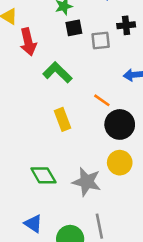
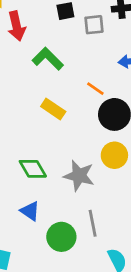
yellow rectangle: (62, 119) -> (53, 109), turned -35
blue triangle: (33, 224) -> (30, 211), moved

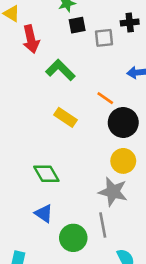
gray star: (79, 176) -> (113, 192), moved

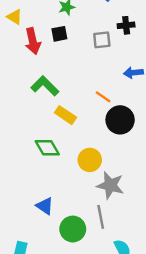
black square: (77, 25) -> (59, 34), moved
green L-shape: (60, 70) -> (45, 86), moved
yellow circle: (123, 161) -> (90, 160), moved
green diamond: (46, 174) -> (47, 148), moved

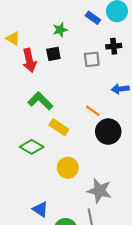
green diamond: (47, 148) -> (32, 147), moved, turned -30
yellow circle: (90, 160) -> (68, 168), moved

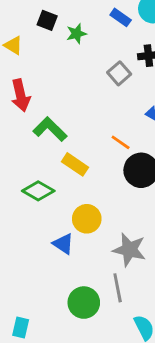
black square: (53, 54) -> (47, 20), moved, turned 32
gray square: (92, 59) -> (119, 73), turned -35
red arrow: (29, 60) -> (21, 95), moved
blue triangle: (40, 209) -> (63, 244), moved

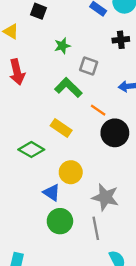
green star: (76, 34) -> (62, 46), moved
gray square: (119, 73) -> (89, 66), moved, turned -30
green L-shape: (50, 129) -> (68, 88), moved
green circle: (84, 303) -> (60, 221), moved

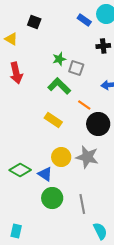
green star: (62, 46) -> (59, 59), moved
green diamond: (31, 150) -> (20, 170), moved
gray star: (105, 197) -> (87, 157), moved

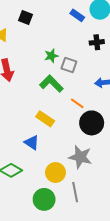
yellow circle: (61, 157) -> (55, 173), moved
blue triangle: (45, 174) -> (32, 143), moved
gray line: (82, 204) -> (75, 192), moved

